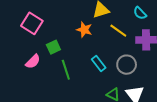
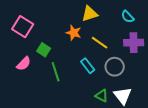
yellow line: (118, 31) -> (100, 43), moved
green square: (53, 47) -> (44, 50), turned -32

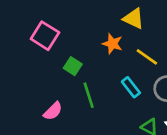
yellow triangle: (90, 14) -> (134, 19), turned 42
pink semicircle: (24, 64) -> (53, 111), moved

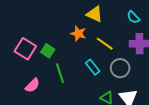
pink square: (45, 36) -> (25, 49), moved

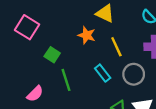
yellow line: (105, 44) -> (116, 47), turned 30
pink square: (25, 49) -> (27, 27), moved

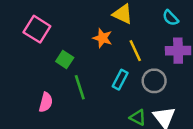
cyan rectangle: (103, 73) -> (120, 80), turned 66
pink semicircle: (35, 94) -> (46, 102), turned -30

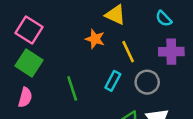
green square: (65, 59) -> (29, 63), moved, size x1.5
pink semicircle: (46, 102) -> (25, 97), moved

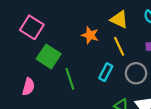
yellow triangle: (115, 15) -> (119, 19), moved
green square: (29, 63) -> (49, 56), moved

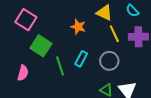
yellow line: (119, 46) -> (114, 34), moved
cyan rectangle: (106, 72) -> (81, 59), moved
gray circle: (136, 73) -> (109, 61), moved

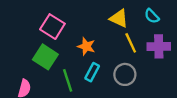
pink square: (26, 20) -> (52, 27), moved
orange star: (78, 27) -> (86, 46), moved

